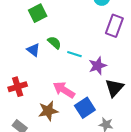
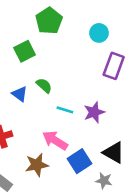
cyan line: (74, 54) -> (65, 110), moved
black triangle: (114, 88) -> (114, 153), moved, turned -42

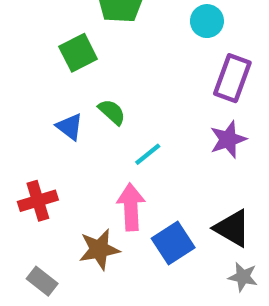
cyan line: (65, 110) -> (148, 154), turned -56
purple star: (94, 112) -> (228, 139), moved
pink arrow: (55, 140) -> (131, 207), turned 55
gray star: (104, 181) -> (243, 277), moved

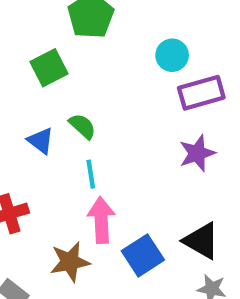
cyan circle: (207, 21) -> (172, 55), moved
purple rectangle: (232, 78) -> (201, 93), turned 54
cyan line: (148, 154) -> (91, 174), moved, turned -60

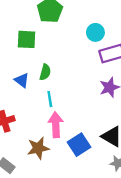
green square: (49, 68) -> (26, 39), turned 30
green semicircle: (82, 126) -> (45, 72), turned 63

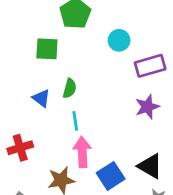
cyan circle: (95, 32) -> (119, 40), moved

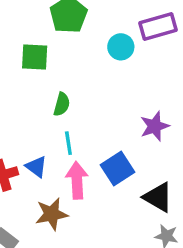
purple rectangle: (150, 66) -> (158, 27), moved
blue triangle: (41, 98) -> (36, 167), moved
blue square: (111, 176) -> (117, 168), moved

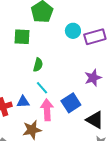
purple rectangle: (158, 27) -> (95, 37), moved
cyan line: (68, 143) -> (42, 88), turned -32
blue triangle: (36, 167) -> (23, 102), turned -40

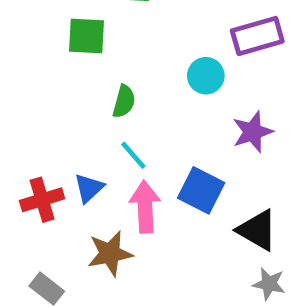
cyan circle: (73, 31) -> (206, 76), moved
blue triangle: (23, 102) -> (89, 188), turned -40
blue square: (71, 103) -> (201, 190), turned -30

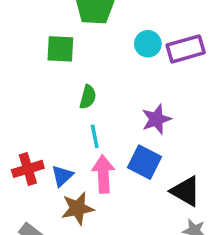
cyan circle: (206, 76) -> (148, 44), moved
purple star: (253, 132) -> (156, 119), moved
cyan line: (133, 155) -> (95, 136), turned 30
blue triangle: (89, 188) -> (62, 176), moved

